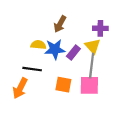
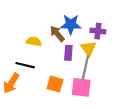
brown arrow: (60, 24) -> (57, 34), moved, turned 105
blue star: (55, 49) -> (71, 24), moved
purple rectangle: (73, 53) -> (68, 53), turned -40

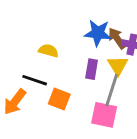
brown arrow: (57, 34) -> (117, 38), moved
orange square: (55, 84) -> (59, 99), moved

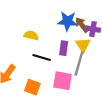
black line: (35, 80) -> (42, 58), moved
orange square: (59, 99) -> (32, 87), moved
pink square: (104, 115) -> (62, 81), moved

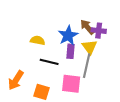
blue star: (67, 21) -> (68, 35), moved, turned -30

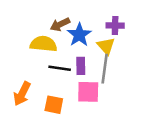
brown arrow: (87, 27) -> (60, 24), moved, turned -70
yellow semicircle: (38, 40) -> (43, 44), size x1.5
purple rectangle: (71, 51) -> (81, 66), moved

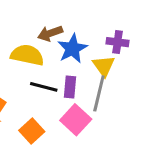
pink square: (88, 92) -> (76, 120), turned 35
orange square: (54, 105) -> (32, 131), turned 30

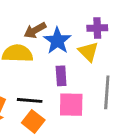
black line: (44, 87) -> (30, 100), moved
gray line: (99, 93) -> (107, 92), moved
pink square: (76, 120) -> (71, 105), turned -32

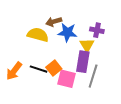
blue star: (57, 41) -> (67, 32), turned 30
purple rectangle: (61, 76) -> (83, 62), moved, size x1.5
orange square: (33, 121) -> (54, 68), moved

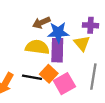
yellow semicircle: (38, 35) -> (37, 47), moved
purple rectangle: (83, 62) -> (57, 50), moved
pink square: (67, 79) -> (64, 84), turned -36

